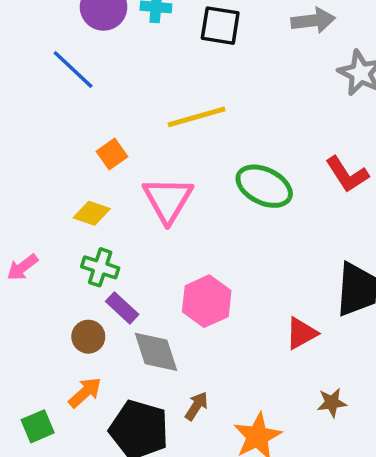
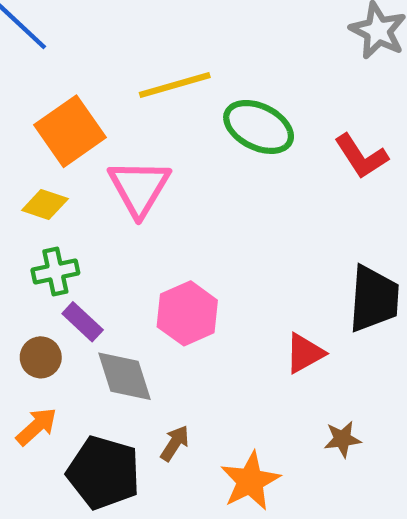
orange square: (112, 154) -> (70, 131), size x1.8
green ellipse: (264, 186) -> (259, 127), moved
green cross: (100, 267) -> (55, 272), turned -30

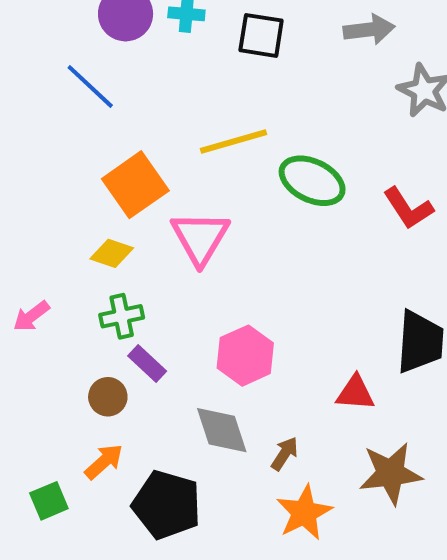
red triangle: (305, 353) -> (355, 393), turned 33
gray diamond: (125, 376) -> (222, 430), moved
brown star: (342, 439) -> (391, 473), size x1.8
brown arrow: (175, 443) -> (285, 454), moved

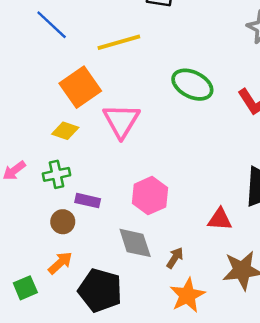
yellow line: (234, 141) -> (119, 42), moved
green cross: (122, 316) -> (57, 174), moved
purple rectangle: (147, 363) -> (88, 201), turned -30

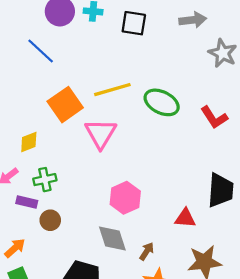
yellow line: (119, 42) -> (112, 90), moved
yellow diamond: (65, 131) -> (29, 142), moved, turned -40
purple rectangle: (88, 201) -> (27, 202), moved
orange arrow: (60, 263) -> (15, 248), moved

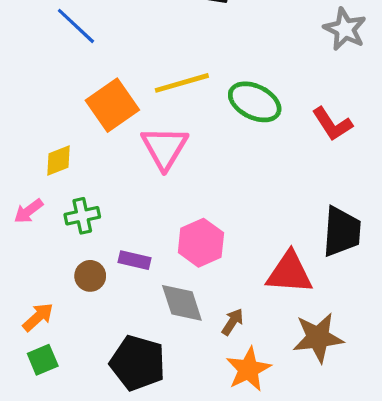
purple rectangle: (27, 202) -> (134, 260), moved
red triangle: (185, 218) -> (290, 273), size x1.5

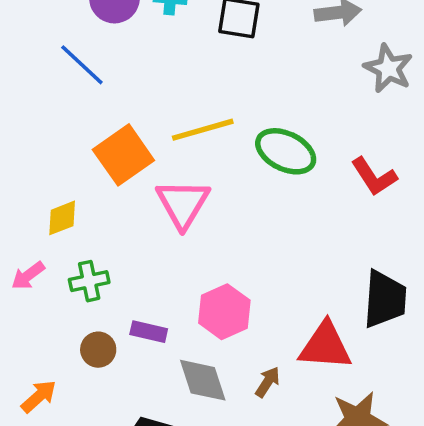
brown arrow: (233, 322) -> (268, 382), moved

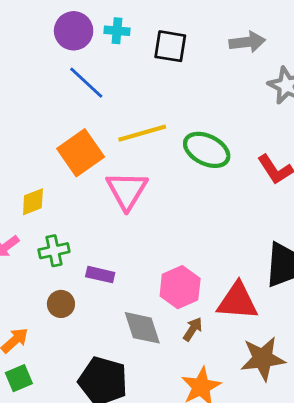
blue line: (82, 65) -> (86, 83), moved
pink hexagon: (224, 312) -> (180, 287), moved
purple rectangle: (149, 332) -> (100, 275), moved

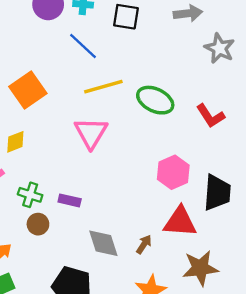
blue line: (86, 83) -> (83, 46), moved
orange square: (81, 153) -> (28, 90), moved
green cross: (54, 251) -> (30, 195), moved, turned 30
pink hexagon: (180, 287) -> (173, 172), moved

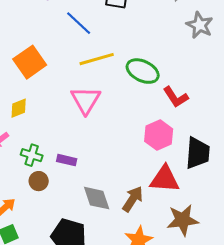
red L-shape: (210, 116) -> (176, 97), moved
brown arrow: (144, 244) -> (133, 199), size x1.5

